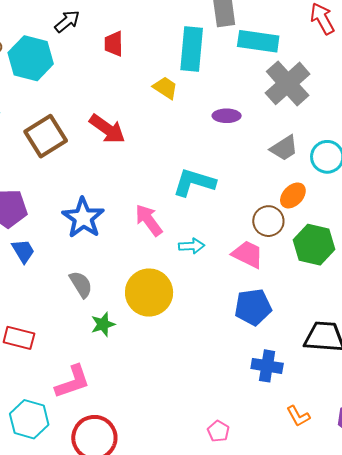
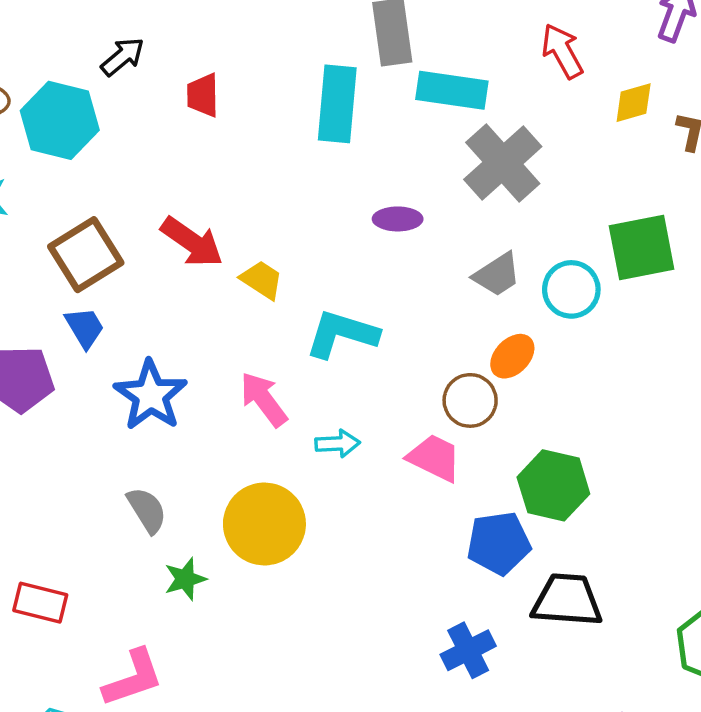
yellow trapezoid: (165, 88) -> (262, 280), moved
green hexagon: (314, 245) -> (553, 485), moved
blue trapezoid: (23, 251) -> (85, 328), moved
blue pentagon: (253, 307) -> (499, 543), moved
blue cross: (267, 366) -> (468, 650), turned -36

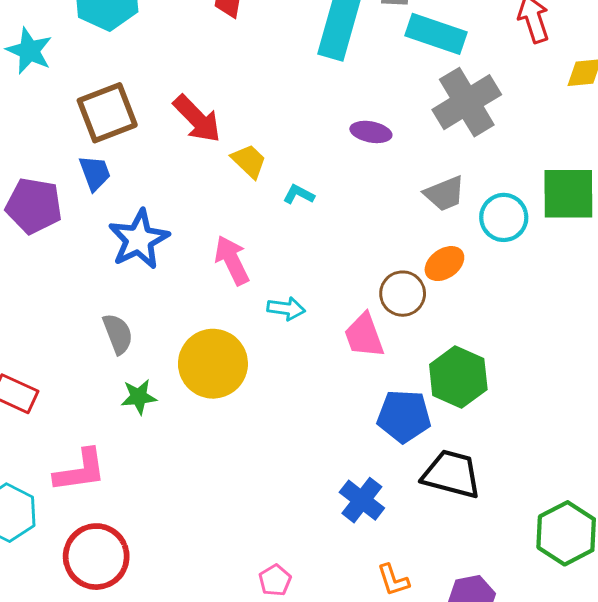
cyan L-shape: (342, 334) -> (299, 194), moved, size x0.5
pink trapezoid: (434, 458) -> (364, 336), turned -147
blue cross: (468, 650) -> (362, 500), turned -36

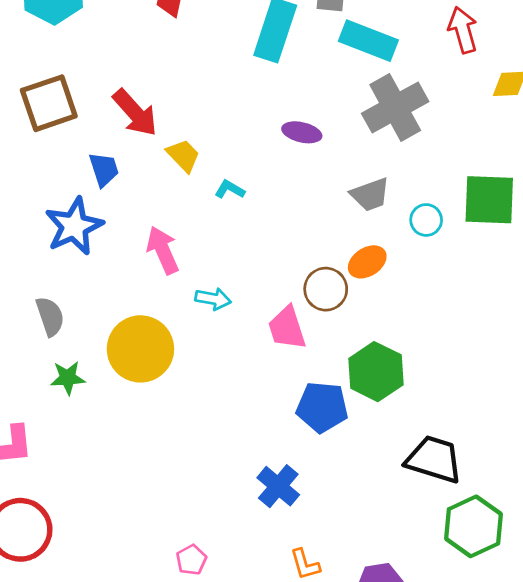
blue trapezoid: (95, 173) -> (104, 169), moved
cyan circle: (504, 217) -> (426, 220), size x0.7
black trapezoid: (452, 474) -> (434, 459), moved

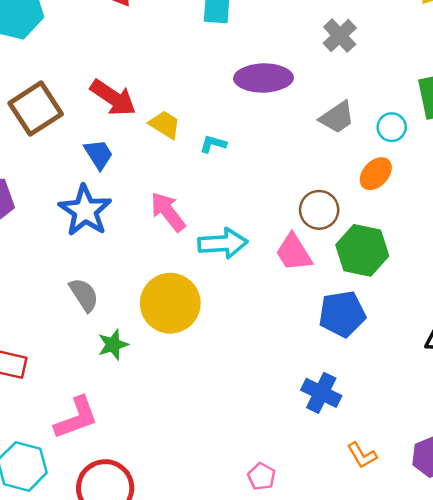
gray cross: (395, 107) -> (340, 36), size x0.6
purple ellipse: (302, 132) -> (263, 78), size x1.6
orange ellipse: (367, 262) -> (376, 174), moved
cyan arrow: (213, 299) -> (223, 243), size x1.5
green hexagon: (376, 372) -> (362, 250), moved

